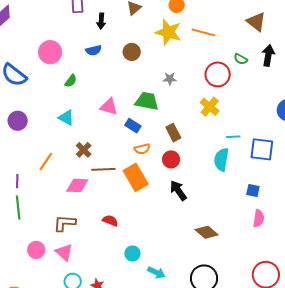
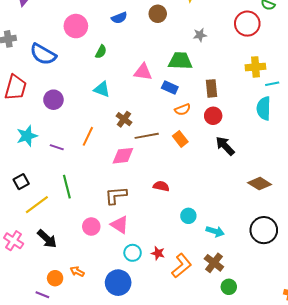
yellow cross: (210, 107) -> (255, 67), moved, turned -36
brown rectangle: (173, 133) -> (211, 88), turned 30
orange rectangle: (136, 177) -> (180, 139), size x0.6
purple line: (17, 181) -> (57, 147), moved, turned -64

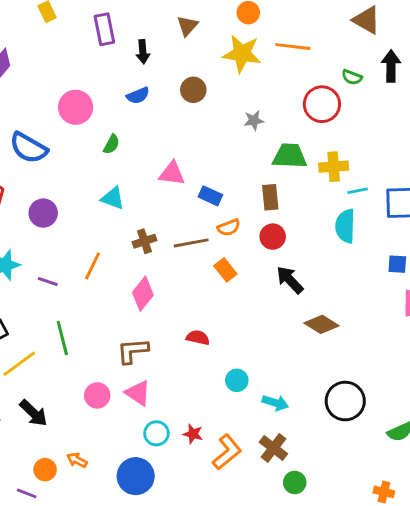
green trapezoid: (180, 61) -> (290, 156), moved
brown cross: (124, 119) -> (144, 241), turned 35
brown line: (147, 136) -> (191, 243), moved
pink diamond: (123, 156) -> (143, 294), turned -45
brown diamond: (260, 184) -> (321, 324), moved

